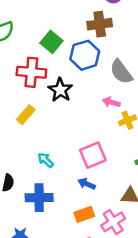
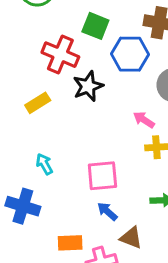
green square: (51, 42) -> (95, 26), turned -35
blue arrow: (87, 184) -> (107, 211), moved

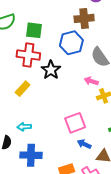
green square: (95, 26) -> (34, 30), moved
cyan arrow: (44, 164) -> (24, 127), moved, turned -48

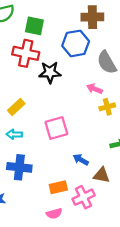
black star: (51, 70) -> (50, 72), turned 30
yellow rectangle: (23, 89) -> (16, 107), moved
pink square: (75, 123) -> (56, 128), moved

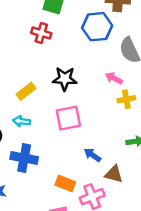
red cross: (26, 53) -> (41, 33), size x0.7
black star: (50, 72) -> (65, 79), moved
orange rectangle: (58, 187) -> (65, 183), turned 30

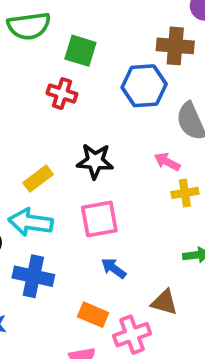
cyan arrow: (22, 121) -> (31, 222), size x1.6
blue arrow: (92, 155) -> (114, 268), moved

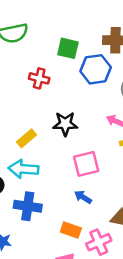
green square: (80, 51) -> (68, 48), moved
pink square: (99, 219) -> (86, 164), moved

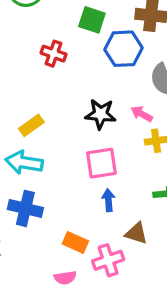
black star: (65, 124) -> (101, 114), moved
blue arrow: (83, 197) -> (108, 200), moved, turned 48

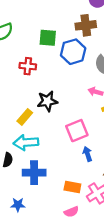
black star: (101, 114) -> (47, 101), moved

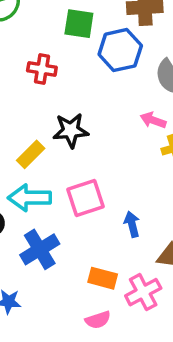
pink square: (77, 131) -> (85, 198), moved
blue cross: (34, 173) -> (40, 249), turned -35

